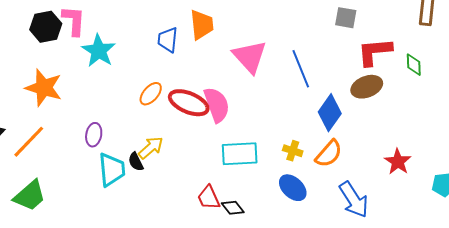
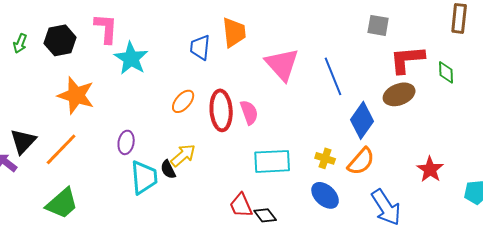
black hexagon: (46, 27) -> (60, 40), moved
red ellipse: (189, 103) -> (221, 110), turned 63
pink semicircle: (217, 105) -> (249, 112), size x0.7

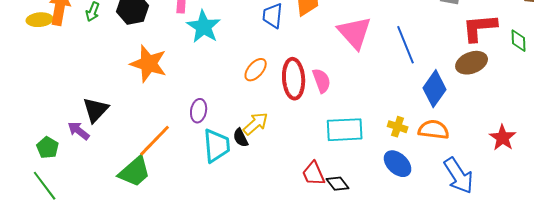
orange line: (61, 149) -> (155, 141), moved
orange semicircle: (361, 161) -> (434, 130), turned -124

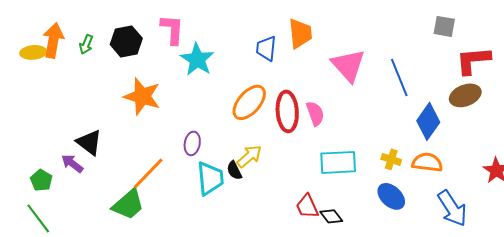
orange ellipse: (256, 70) -> (249, 102), size x1.5
black triangle: (96, 110) -> (89, 142), turned -36

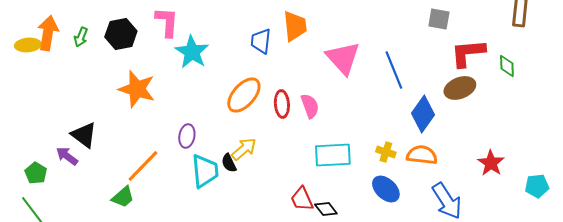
red ellipse: (287, 111) -> (282, 104), size x0.7
green trapezoid: (128, 204) -> (123, 197), size x0.7

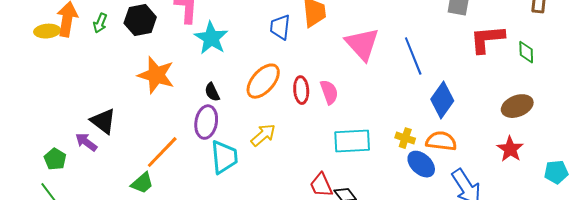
brown ellipse: (460, 88) -> (517, 106), moved
purple ellipse: (187, 136) -> (206, 122), size x1.4
black semicircle: (229, 163) -> (212, 92), moved
blue ellipse: (386, 189) -> (421, 164), moved

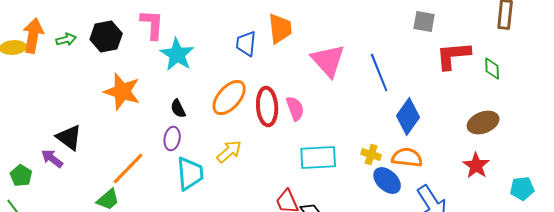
green arrow: (100, 23) -> (66, 40), turned -126
red ellipse: (301, 90) -> (267, 106), size x1.4
purple ellipse: (206, 122) -> (172, 138), size x0.7

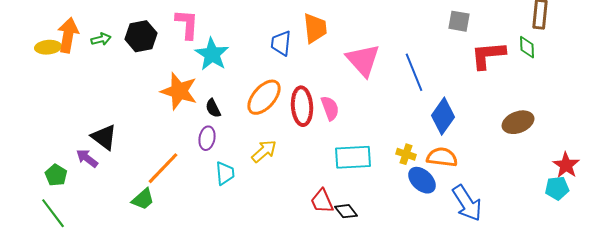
green diamond: (492, 68) -> (527, 47), moved
orange star: (122, 92) -> (179, 91), moved
red star: (476, 166) -> (566, 165), moved
cyan trapezoid: (190, 174) -> (225, 173), size x0.7

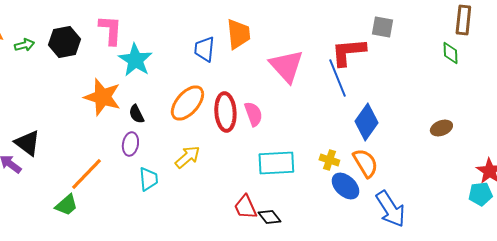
red L-shape: (488, 55) -> (348, 52), moved
brown ellipse: (518, 122) -> (441, 128), size x0.7
orange semicircle: (442, 157) -> (365, 163), turned 52

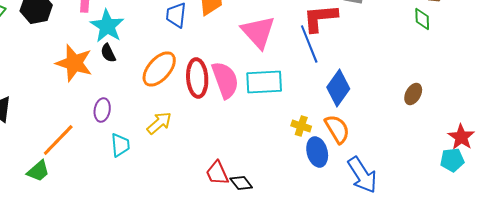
black semicircle: (136, 114) -> (108, 53), moved
pink semicircle: (253, 114) -> (225, 80), size x1.5
brown ellipse: (441, 128) -> (413, 94), turned -40
cyan rectangle: (276, 163) -> (264, 82), moved
blue ellipse: (345, 186) -> (317, 152), turned 32

